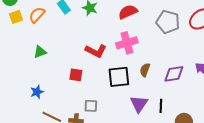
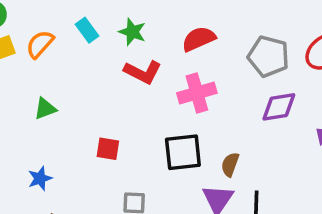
red L-shape: (96, 51) -> (143, 72), moved
brown semicircle: (145, 70) -> (230, 164), moved
purple diamond: (174, 74) -> (279, 107), moved

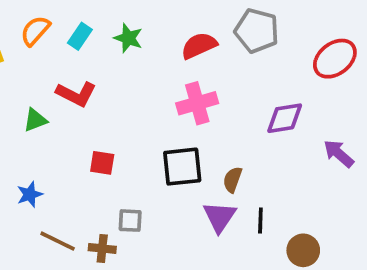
cyan rectangle: (87, 30) -> (80, 36), turned 70
orange semicircle: (40, 44) -> (35, 31), moved
gray pentagon: (268, 56) -> (257, 31), moved
red L-shape: (143, 72) -> (76, 94), moved

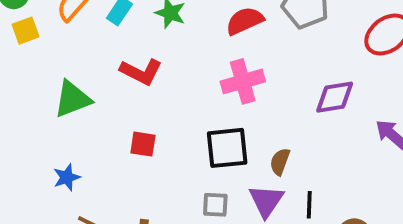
red L-shape: (76, 94) -> (141, 72), moved
green triangle: (35, 120) -> (73, 99), size x1.5
gray square: (130, 221) -> (215, 205), moved

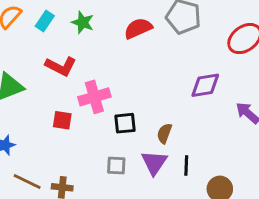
pink cross: (243, 81) -> (94, 97), moved
black square: (227, 148) -> (125, 123), size x0.7

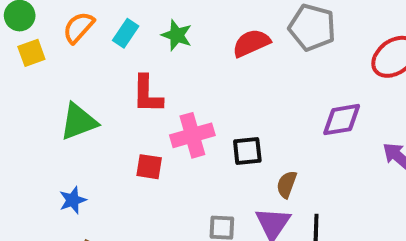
red L-shape: (61, 66) -> (147, 94), turned 64
black square: (125, 123) -> (247, 151), moved

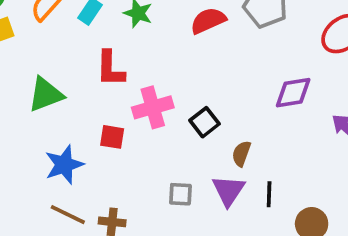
black square: (247, 151) -> (204, 122), turned -32
blue star: (73, 200) -> (64, 165), moved, size x1.5

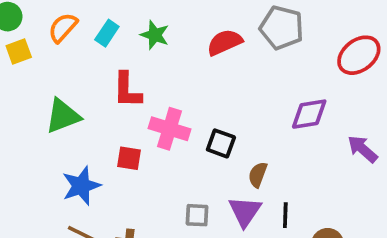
pink cross: (153, 107) -> (169, 129), turned 33
black square: (204, 122) -> (221, 143), turned -32

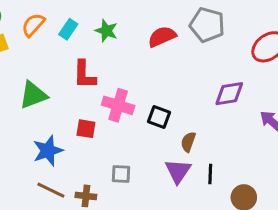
gray square: (197, 215) -> (121, 174), moved

